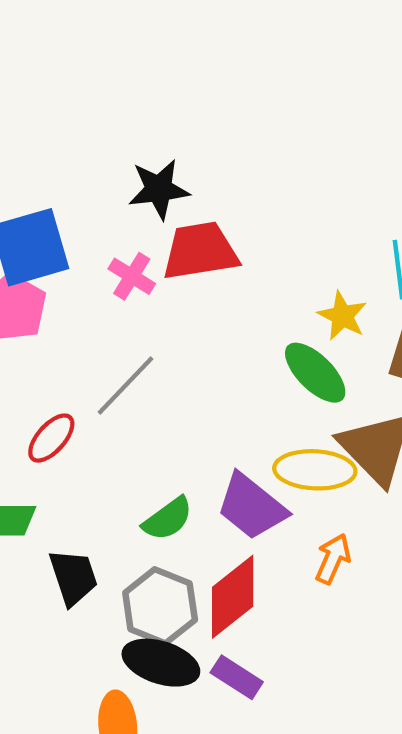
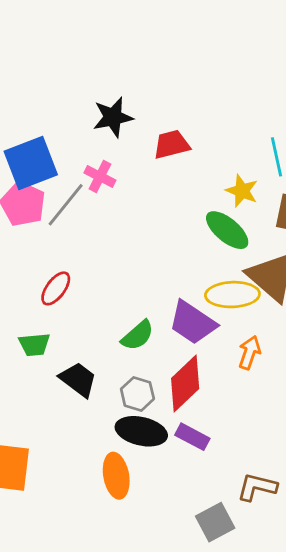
red trapezoid: (200, 251) -> (172, 144), moved, size x0.7
gray line: (125, 386) -> (66, 205), moved
black trapezoid: (73, 577) -> (78, 380), turned -30
gray hexagon: (160, 606) -> (137, 394), size x0.7

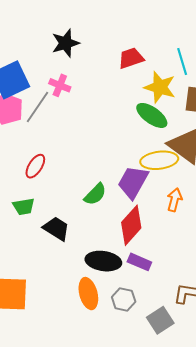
red trapezoid: (172, 144) -> (131, 58), moved
yellow star: (242, 191) -> (160, 87), size x1.4
purple trapezoid: (192, 323) -> (133, 182), turned 90
gray hexagon: (137, 394) -> (124, 299), moved

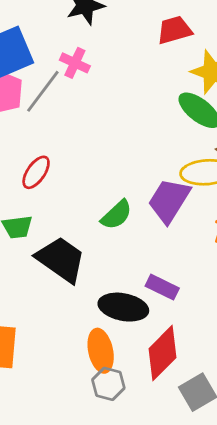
red diamond: (131, 225) -> (162, 353), moved
black trapezoid: (56, 229) -> (61, 259), size x1.4
purple rectangle: (139, 262) -> (162, 287), moved
gray hexagon: (124, 299) -> (108, 384), moved

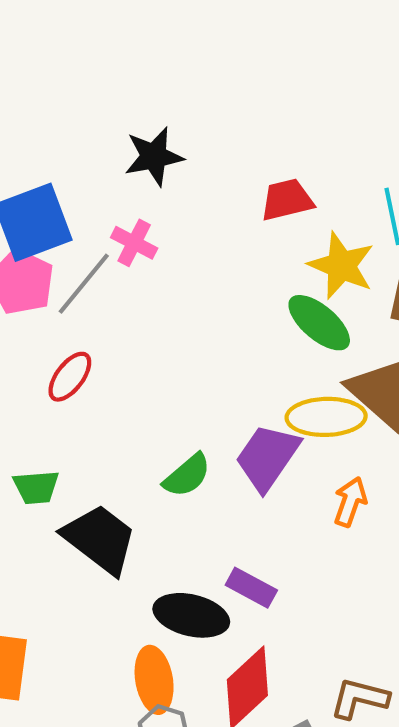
red ellipse: (36, 172) -> (70, 377), moved

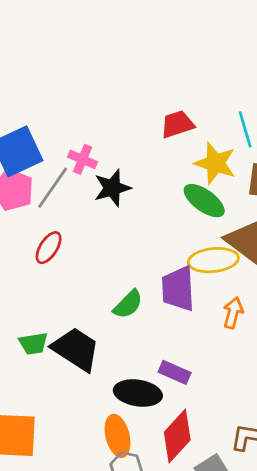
black star: (154, 156) -> (112, 188), moved
purple trapezoid: (267, 457) -> (178, 289), turned -33
green trapezoid: (36, 487) -> (33, 343), moved

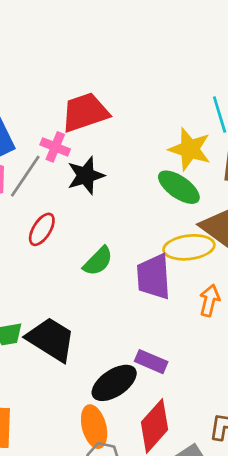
red trapezoid: (177, 124) -> (85, 112), moved, size x1.4
red ellipse: (49, 248) -> (42, 229), moved
green semicircle: (128, 304) -> (98, 261), moved
black ellipse: (138, 393) -> (114, 383), turned -42

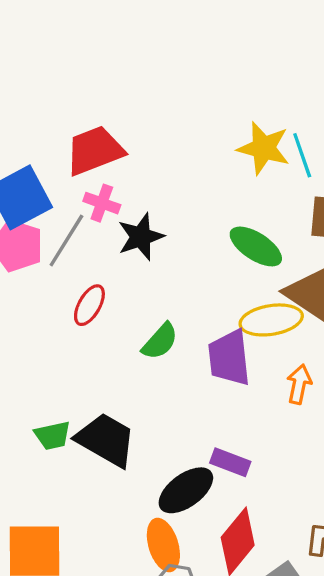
red trapezoid: (85, 112) -> (95, 151), moved
yellow star: (190, 149) -> (264, 148), moved

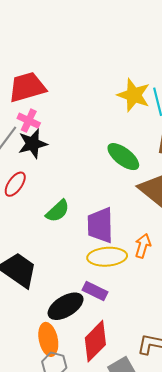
black star: (141, 237) -> (33, 144), moved
yellow ellipse: (271, 320) -> (107, 257), moved

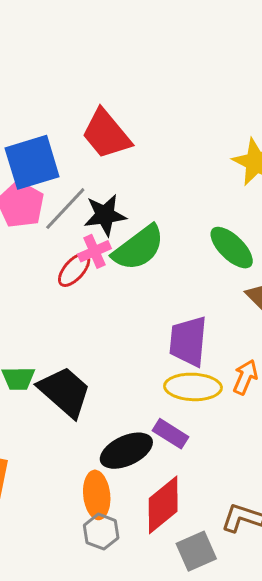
red trapezoid: (27, 87) -> (106, 134), turned -120
pink cross: (29, 121) -> (94, 251), moved, turned 35
green semicircle: (58, 211) -> (138, 248), moved, size x1.5

